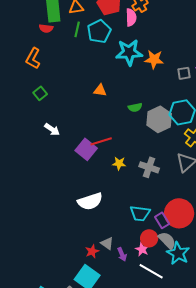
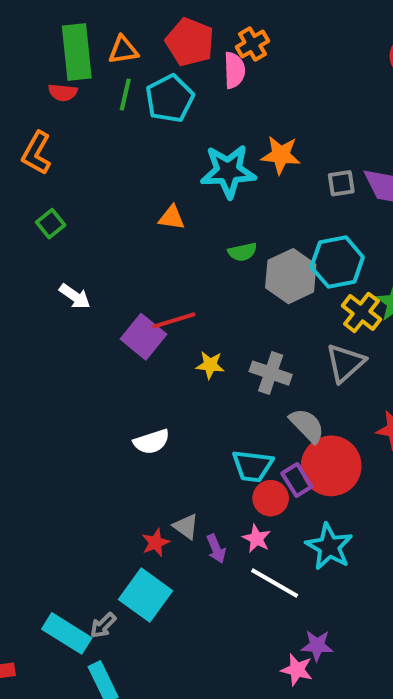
cyan star: (129, 52) -> (228, 171), moved
white semicircle: (90, 201) -> (152, 442), size x0.7
red circle: (149, 238) -> (271, 498), moved
gray semicircle: (167, 240) -> (307, 426), moved

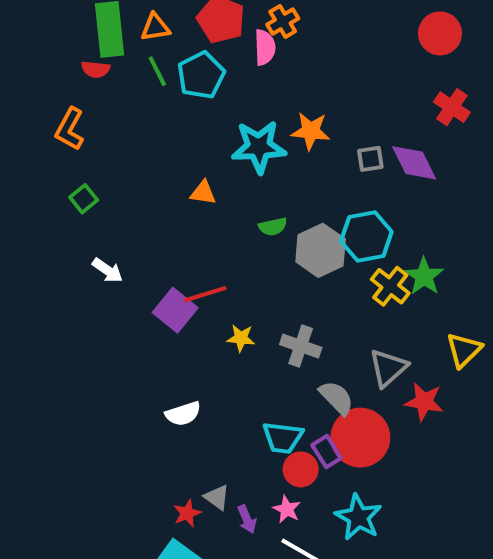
green line: (125, 94) -> (157, 71), turned -40
gray triangle: (345, 363) -> (388, 368), moved

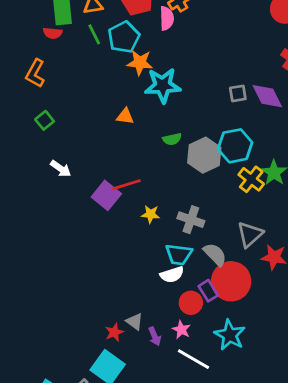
orange star: (311, 131) -> (140, 63), moved
white semicircle: (183, 414) -> (172, 275), moved
cyan trapezoid: (283, 438) -> (179, 254), moved

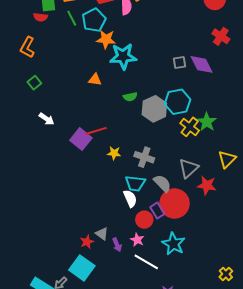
white semicircle: (172, 275) -> (130, 198), turned -96

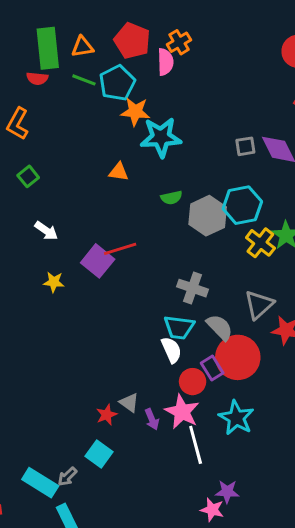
green line: (72, 18) -> (84, 80), turned -42
yellow star: (114, 153) -> (54, 282), moved
pink star: (137, 240) -> (182, 412), size x1.6
white line: (146, 262) -> (196, 445), turned 45
cyan square: (82, 268) -> (99, 454), size x0.7

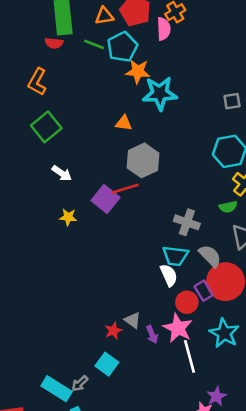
orange triangle: (82, 47) -> (104, 16), moved
green square: (28, 176) -> (46, 127), size x1.6
green semicircle: (171, 198) -> (228, 207), moved
gray hexagon: (208, 216) -> (143, 160), moved
purple star: (227, 492) -> (217, 396), turned -30

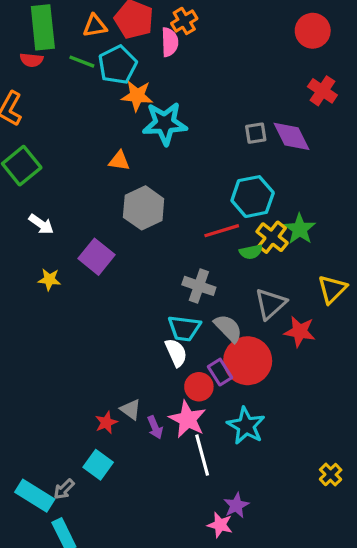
red line: (125, 189) -> (222, 231), moved
green semicircle: (228, 207) -> (251, 252), moved

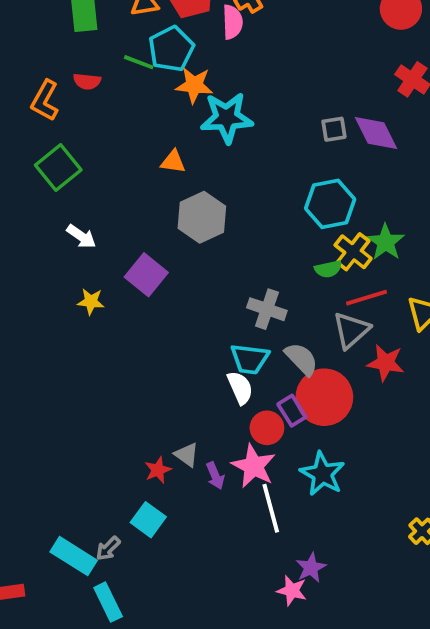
red semicircle: (31, 60) -> (87, 81), moved
green line: (82, 62) -> (139, 62), moved
red line: (222, 231) -> (366, 298), moved

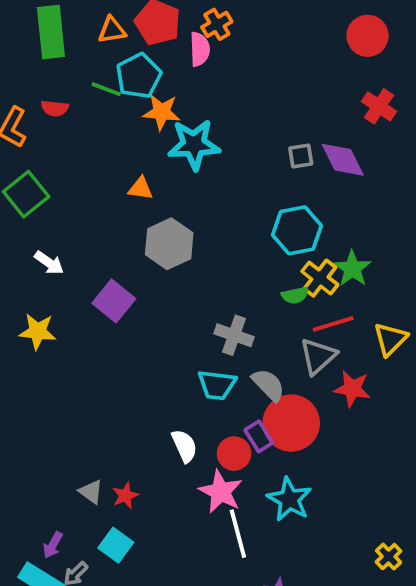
yellow star: (91, 302) -> (38, 331), moved, size x1.4
white semicircle: (240, 388) -> (184, 446), moved
gray triangle: (187, 455) -> (91, 492), moved
purple arrow: (215, 476) -> (53, 545), moved, turned 52

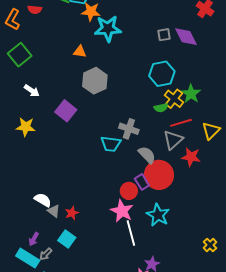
cyan trapezoid: (217, 385) -> (111, 144), moved
white semicircle: (184, 446) -> (43, 200), moved, turned -36

